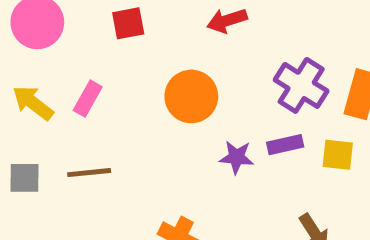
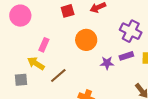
red square: (128, 23) -> (68, 11), moved
yellow arrow: (33, 103) -> (36, 63), moved
brown line: (89, 173) -> (58, 76), moved, turned -30

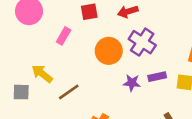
purple cross: (131, 31) -> (142, 42), moved
pink rectangle: (44, 45) -> (64, 36), moved

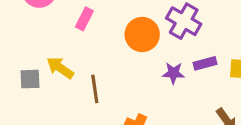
gray square: (21, 92) -> (30, 79), moved
brown line: (69, 92) -> (95, 89), turned -60

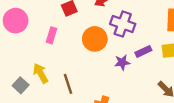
yellow arrow: (60, 68) -> (41, 73), turned 36
gray square: (30, 79) -> (21, 85), turned -35

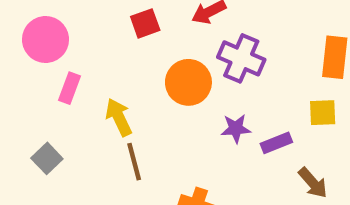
pink rectangle: (52, 35) -> (69, 88), moved
purple rectangle: (143, 51) -> (276, 143), moved
yellow arrow: (41, 73) -> (119, 117), moved

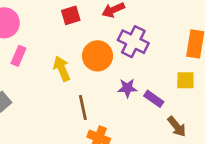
yellow arrow: (119, 117) -> (62, 69), moved
purple rectangle: (276, 143) -> (154, 99), turned 54
brown line: (134, 162) -> (83, 108), moved

